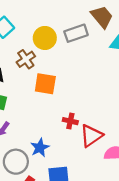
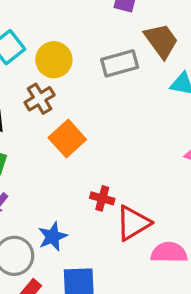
yellow circle: (45, 38) -> (54, 60), moved
orange square: (45, 84) -> (67, 139), turned 35

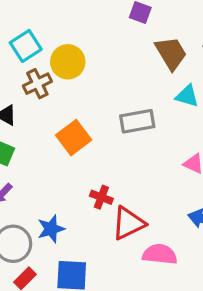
gray rectangle: (120, 63) -> (137, 121), moved
brown cross: (40, 99) -> (37, 84), moved

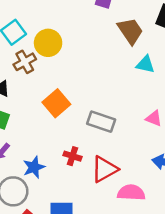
gray rectangle: (137, 121) -> (101, 122), moved, turned 32
red cross: (101, 197) -> (73, 156), moved
blue star: (51, 229) -> (34, 167), moved

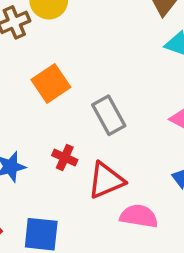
gray rectangle: (101, 122) -> (109, 115), turned 36

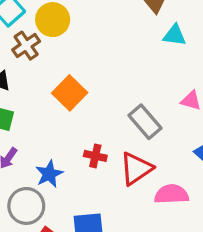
gray rectangle: (109, 115) -> (145, 122), moved

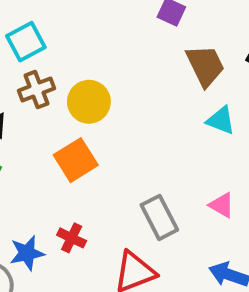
yellow circle: (53, 20) -> (89, 102), moved
red cross: (95, 156) -> (72, 238), moved

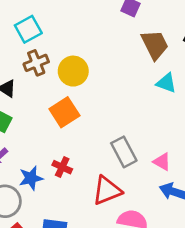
pink triangle: (222, 205) -> (162, 162), moved

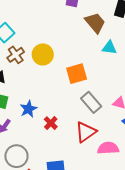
orange square: (64, 112) -> (77, 74), moved, turned 30
red cross: (62, 167) -> (51, 123), turned 32
blue star: (31, 178) -> (28, 109), moved

